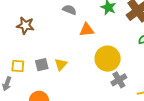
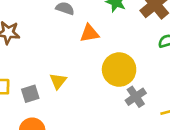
gray square: (42, 65) -> (30, 94), moved

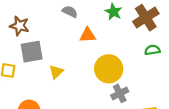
gray square: (30, 94) -> (32, 52), moved, size x1.5

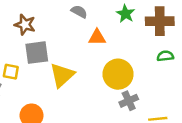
brown cross: (146, 18) -> (160, 21), turned 30
yellow triangle: (56, 72) -> (62, 75), size x1.6

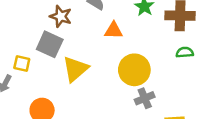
brown star: (25, 25) -> (61, 16), moved
gray square: (37, 53) -> (50, 44), turned 30

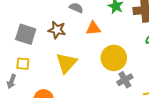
brown star: (61, 16) -> (57, 30), moved
gray square: (50, 44) -> (26, 34), moved

